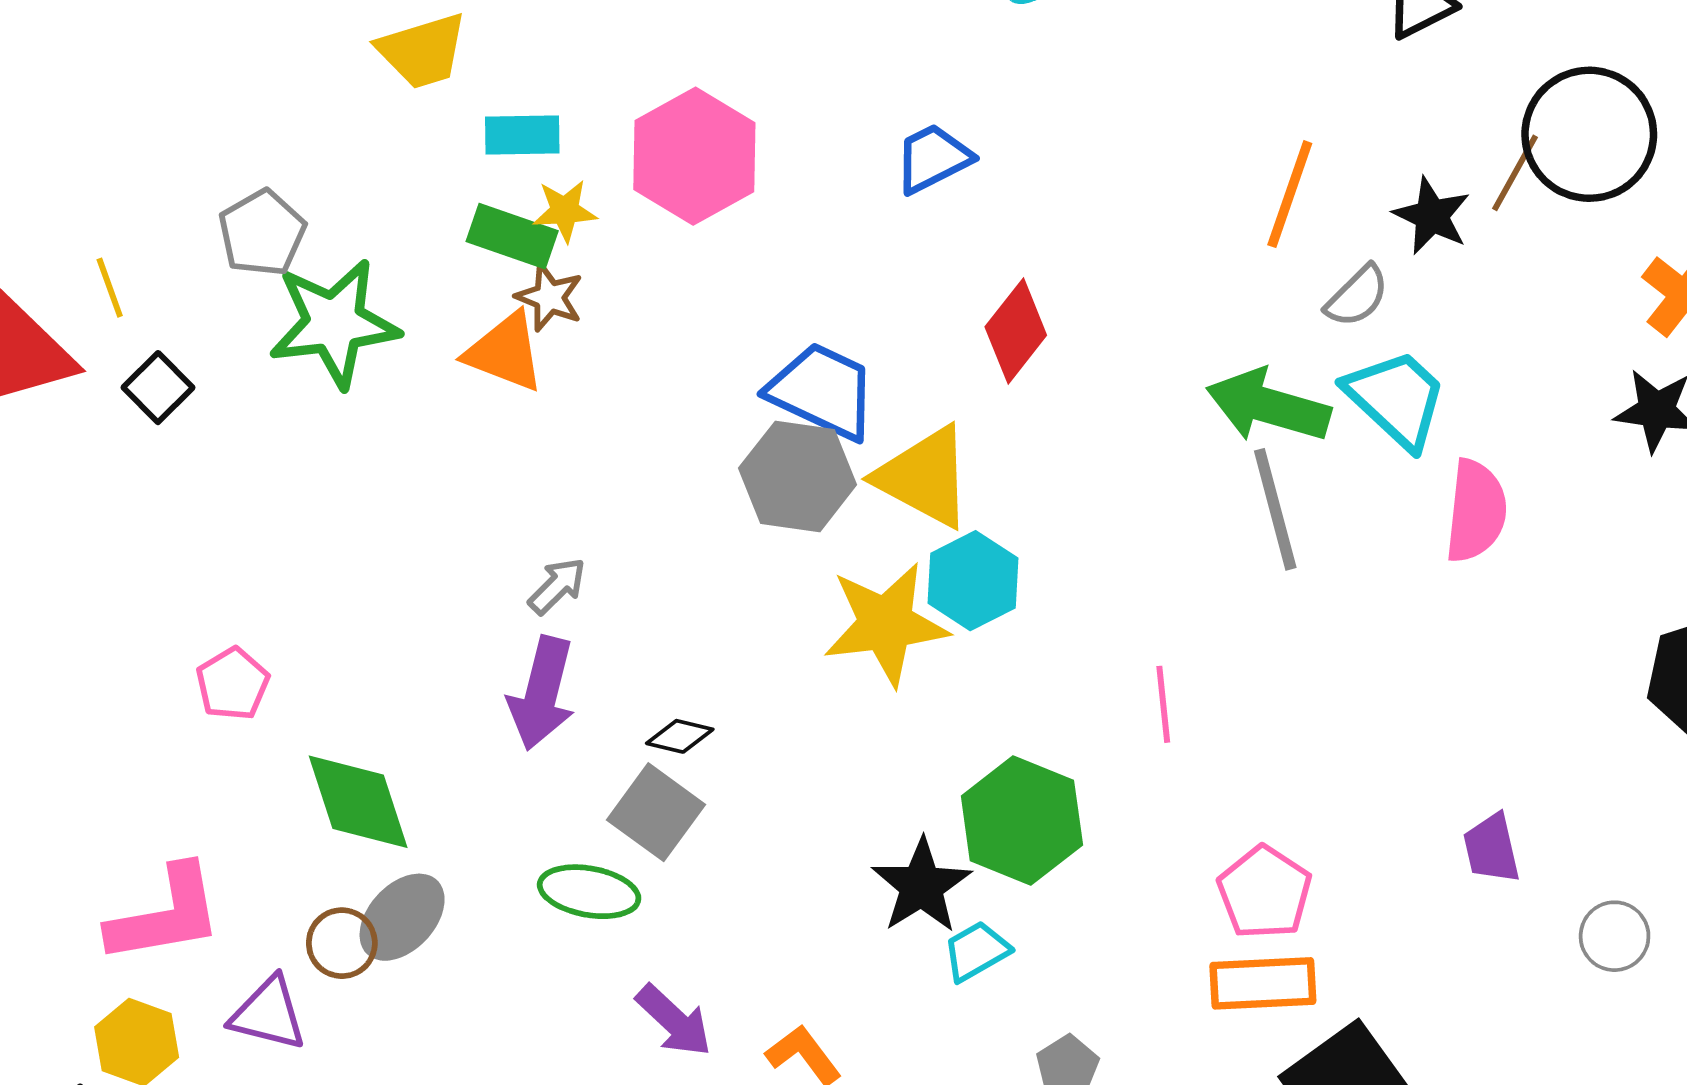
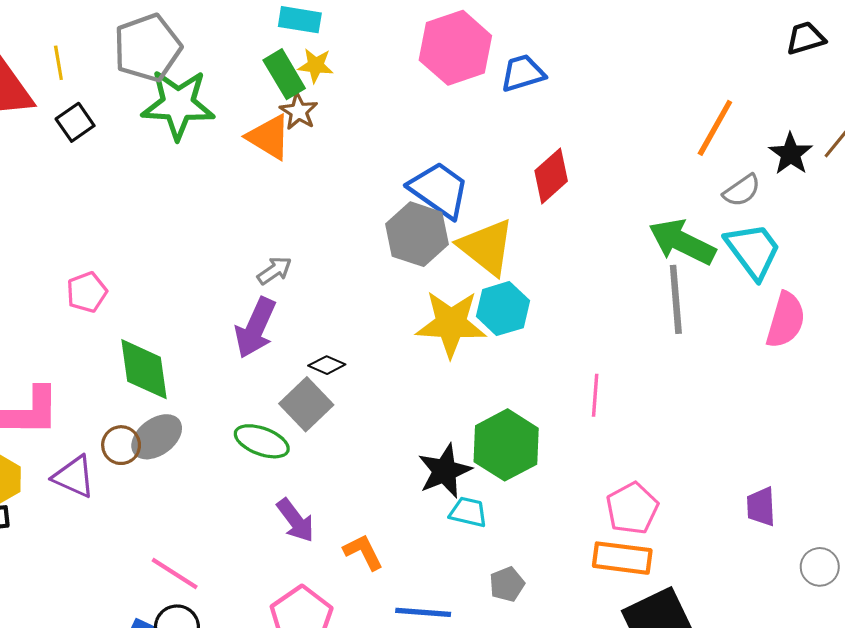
pink hexagon: (694, 156) -> (455, 48), moved
gray pentagon: (262, 233) -> (147, 48), size x1.4
green rectangle: (512, 236) -> (284, 74), turned 30
cyan trapezoid: (976, 951) -> (468, 512), turned 33

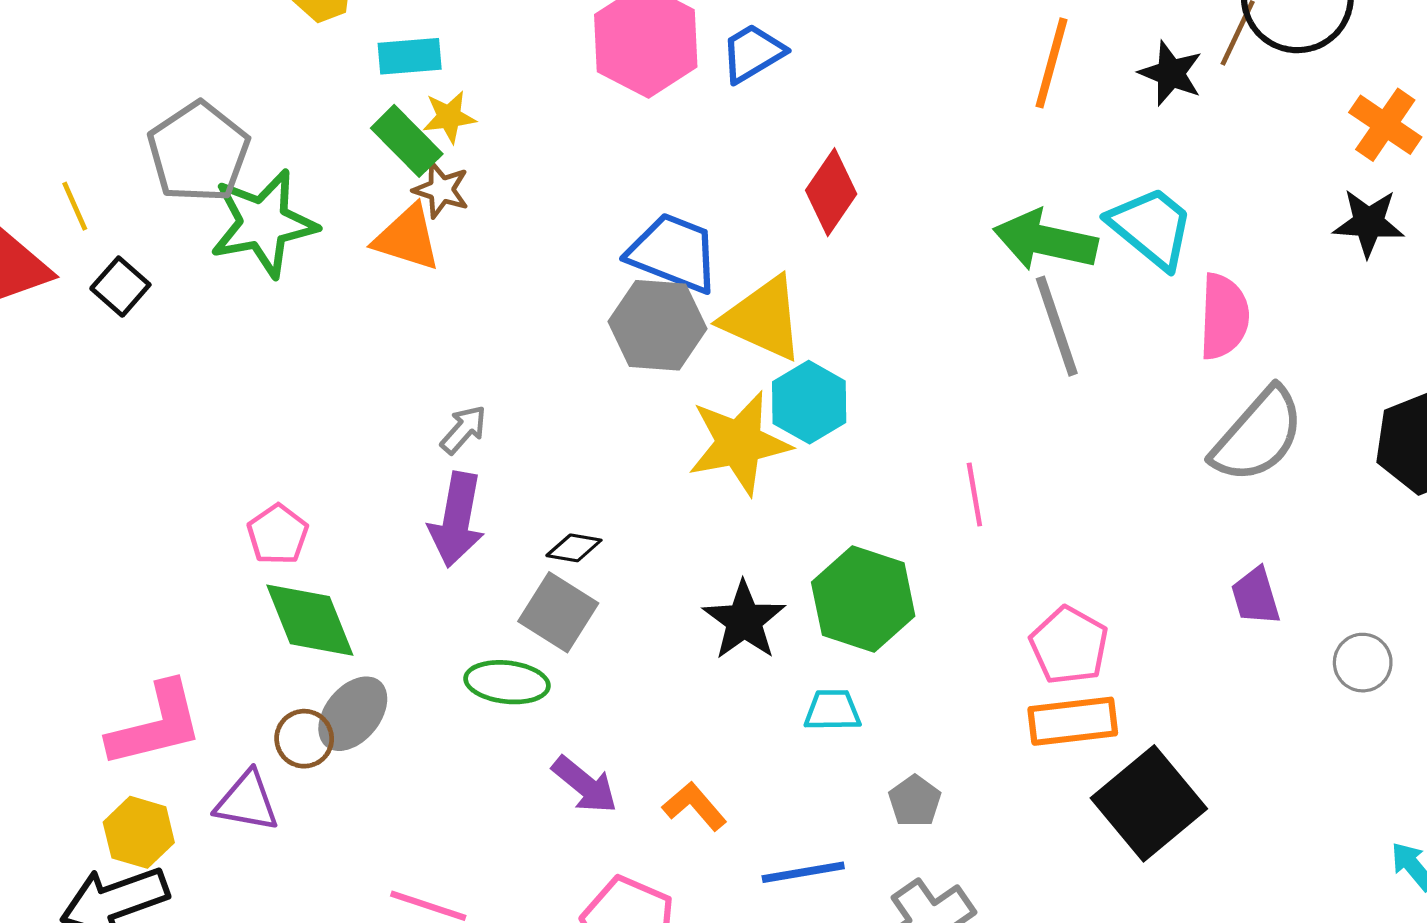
gray semicircle: (742, 190) -> (1258, 435), moved, size x1.8
pink pentagon: (87, 292) -> (278, 534), moved
black star: (445, 471) -> (744, 620), moved

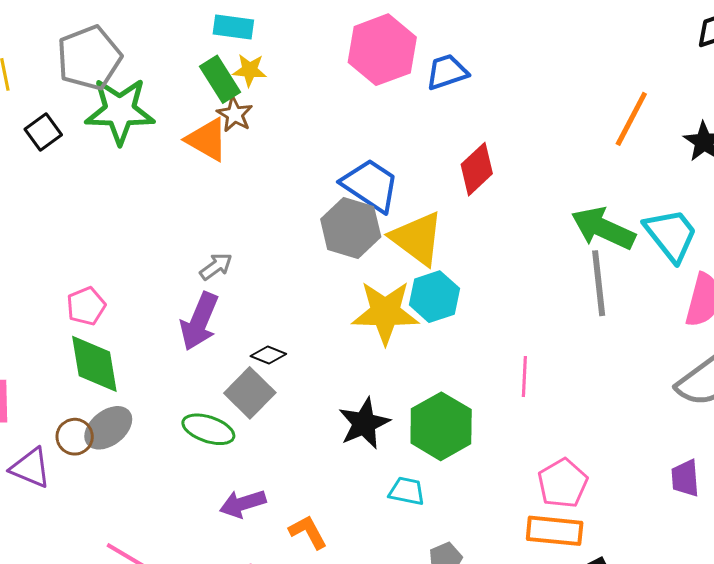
black square: (120, 287) -> (43, 132), moved
purple arrow: (585, 785) -> (243, 504), turned 111

